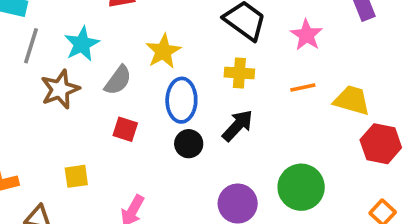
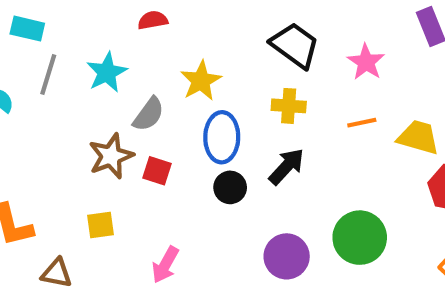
brown star: (60, 89) -> (111, 156), moved

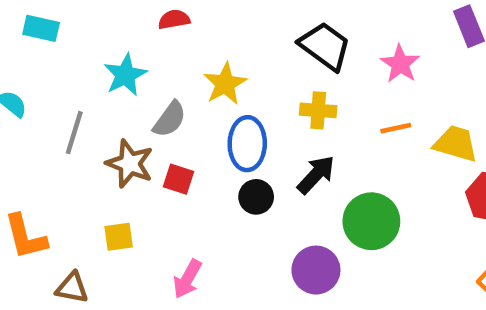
gray line: (48, 75) -> (74, 133), moved
brown star: (111, 156) -> (130, 164), turned -30
green circle: (360, 238) -> (371, 221), moved

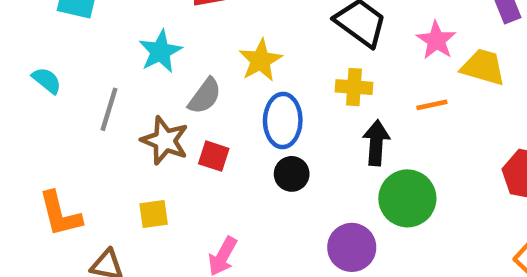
yellow trapezoid: (456, 144) -> (483, 67), moved
black arrow: (316, 175) -> (376, 143), moved, turned -39

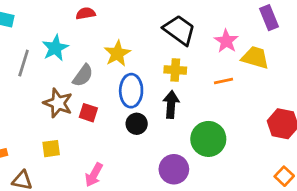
gray line: (109, 109) -> (24, 63), moved
black arrow: (376, 143) -> (171, 104), moved

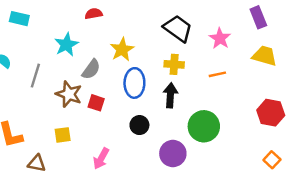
yellow trapezoid: (255, 58) -> (264, 56), moved
gray line: (24, 63) -> (35, 76), moved
black circle: (137, 124) -> (139, 125), moved

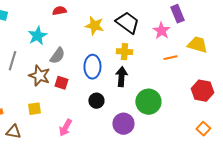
purple rectangle: (258, 17) -> (177, 14), moved
yellow star: (122, 50) -> (94, 26), moved, turned -30
orange line: (217, 74) -> (170, 58), moved

